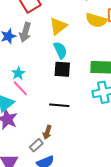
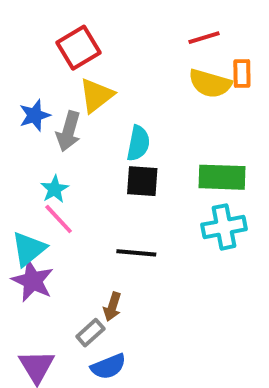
yellow triangle: (58, 26) -> (96, 95), moved
gray arrow: (25, 32) -> (69, 131), moved
cyan semicircle: (60, 50) -> (138, 143), turned 36

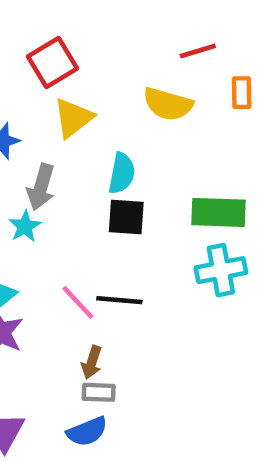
yellow semicircle: (210, 83) -> (168, 104), moved
gray arrow: (69, 131) -> (41, 187), moved
pink line: (59, 219) -> (78, 302), moved
gray rectangle: (90, 333) -> (99, 392), moved, turned 44

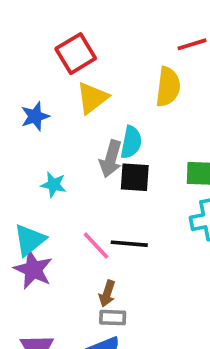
yellow semicircle: (168, 104) -> (168, 87), turned -99
gray arrow: (41, 187) -> (111, 159), moved
cyan star: (25, 226) -> (54, 185), turned -30

